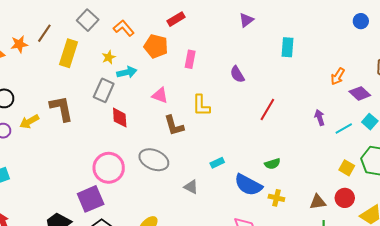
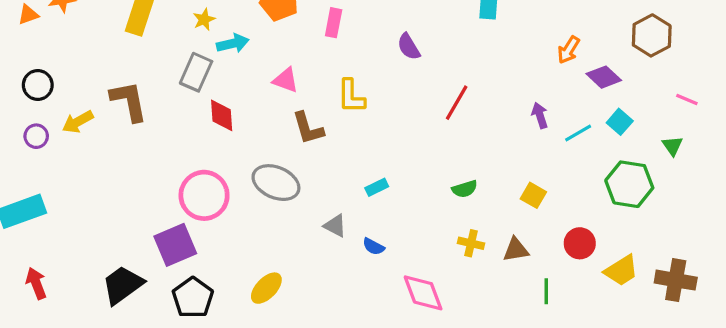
yellow square: (347, 168) -> (533, 195), moved
blue semicircle: (248, 185) -> (374, 246), moved, size x0.5
brown triangle: (318, 202) -> (516, 250), moved

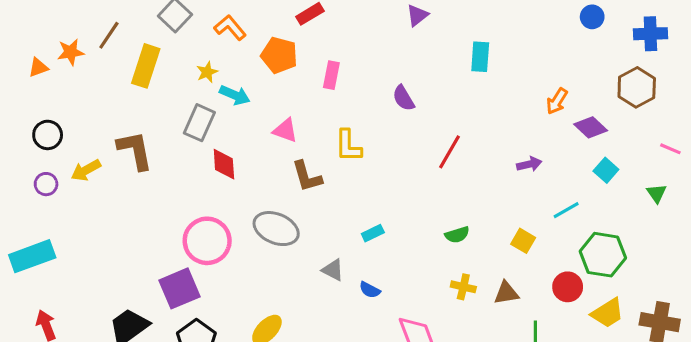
cyan arrow: (233, 43) -> (235, 95), turned 36
purple arrow: (540, 115) -> (529, 164), turned 95
cyan line: (578, 133) -> (566, 210), moved
green hexagon: (629, 184) -> (603, 255), moved

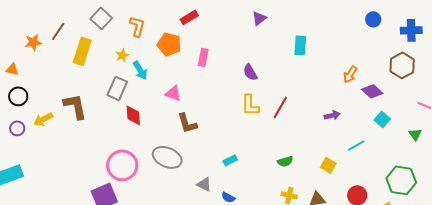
orange L-shape: (230, 28) -> (137, 26), turned 55
orange triangle: (38, 67) -> (12, 69), moved, turned 32
cyan arrow: (235, 95) -> (140, 70), turned 36
yellow L-shape: (348, 146) -> (250, 105), moved
green hexagon: (603, 255) -> (401, 180), moved

